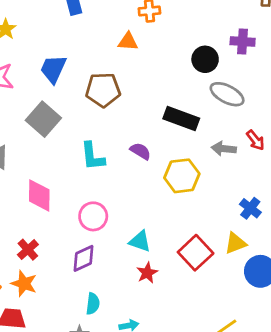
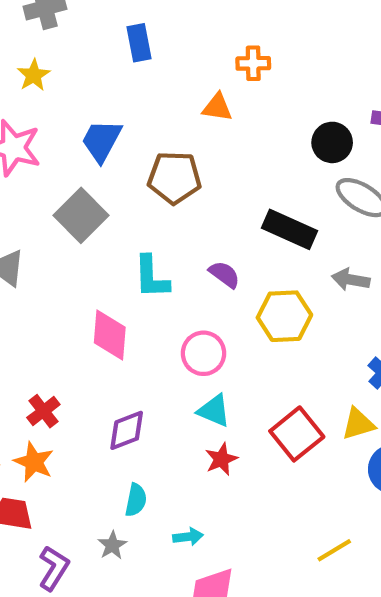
pink diamond: (39, 195) -> (110, 335), moved
pink circle: (93, 216) -> (204, 353), moved

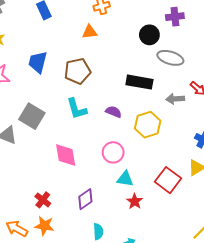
gray square: (81, 215) -> (32, 116), moved
cyan L-shape: (151, 277) -> (77, 109), moved

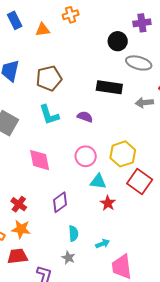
orange triangle: (90, 32) -> (43, 30), moved
yellow hexagon: (148, 125) -> (123, 154), moved

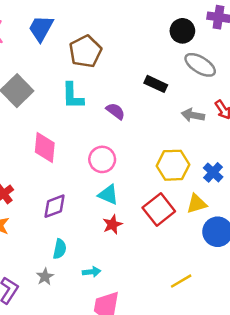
brown pentagon: (49, 78) -> (85, 51), turned -30
black rectangle: (109, 87) -> (156, 84), size x0.7
yellow hexagon: (123, 154) -> (173, 165), moved

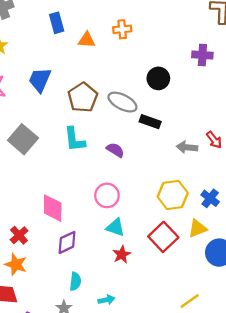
black circle: (182, 31) -> (158, 78), moved
gray ellipse: (200, 65) -> (122, 102), moved
pink diamond: (45, 148) -> (53, 208), moved

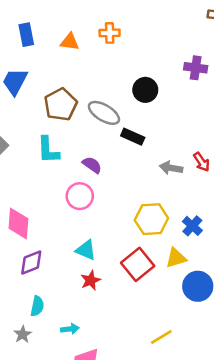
blue rectangle: (57, 23) -> (26, 35), moved
pink circle: (107, 195) -> (80, 196), moved

